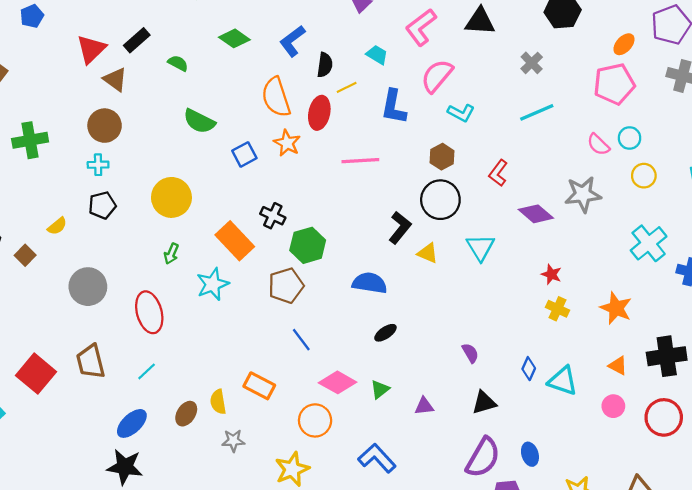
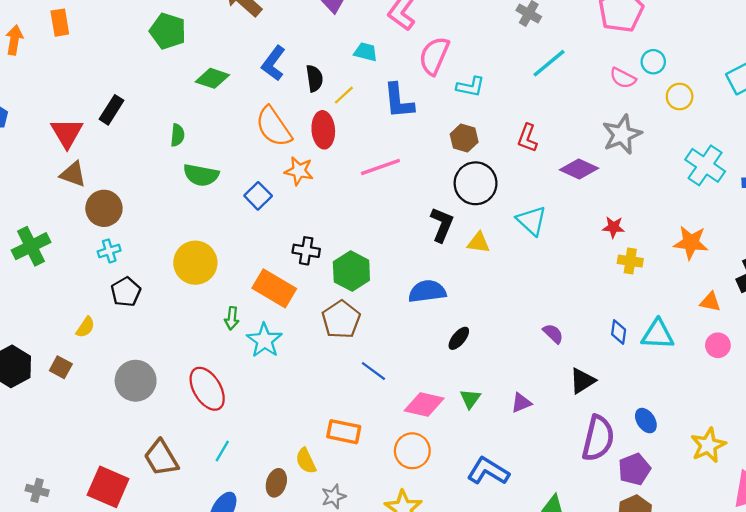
green semicircle: (178, 63) -> (177, 135), moved, turned 84
brown triangle: (115, 79) -> (73, 174), moved
green arrow: (171, 254) -> (232, 318), moved

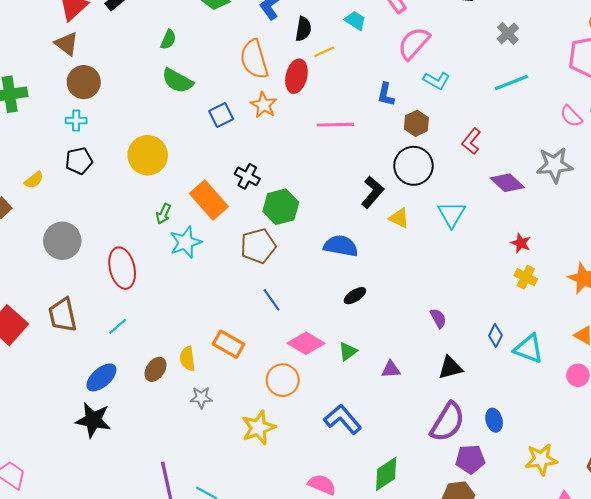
blue L-shape: (399, 101) -> (386, 94), moved, size x0.7

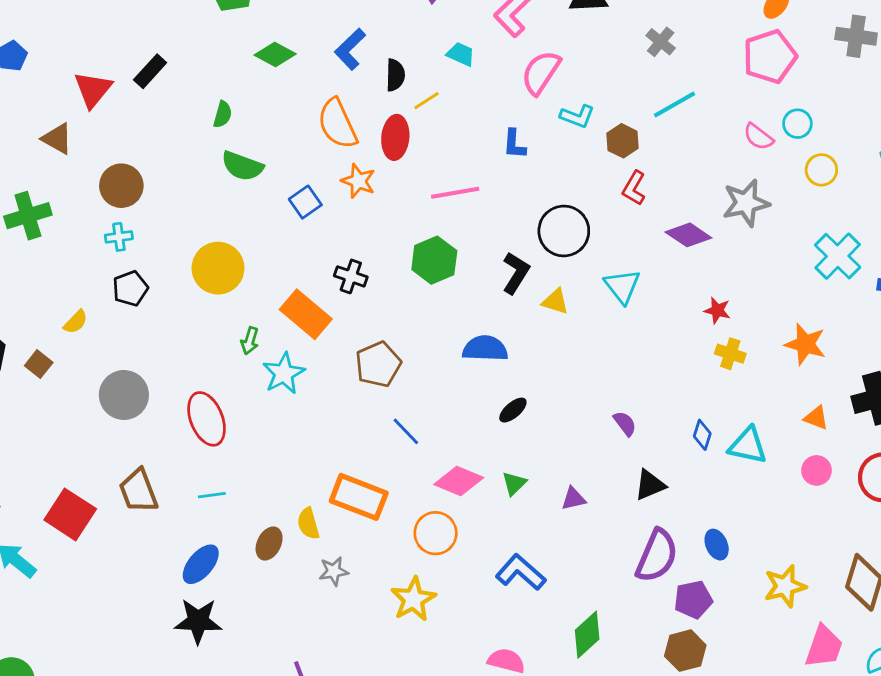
brown triangle: (67, 44) -> (57, 139), moved
brown hexagon: (416, 123) -> (623, 141), moved
green hexagon: (281, 207) -> (434, 260), moved
cyan line: (118, 326) -> (212, 495), turned 42
orange rectangle: (229, 344) -> (359, 497), size x1.4

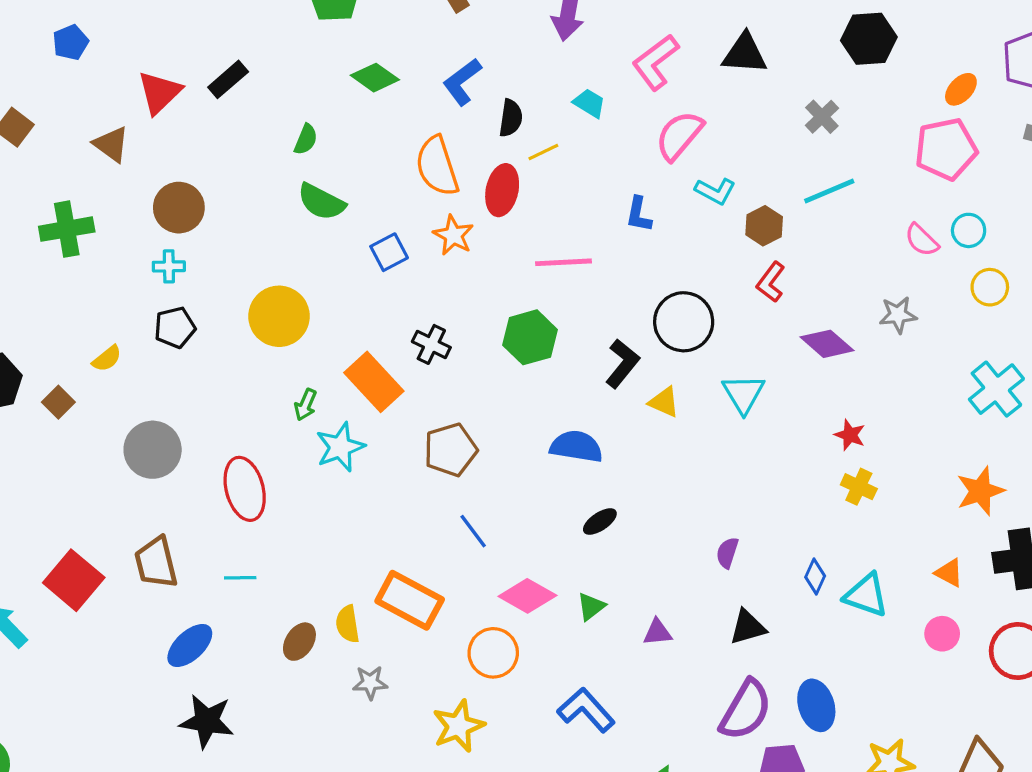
gray star: (746, 203) -> (898, 315), size x0.7
orange star: (805, 344) -> (980, 491), moved, turned 30
purple semicircle: (625, 423) -> (727, 553), turned -132
blue ellipse: (717, 545) -> (816, 705), size x1.4
blue ellipse: (201, 564) -> (190, 646), moved

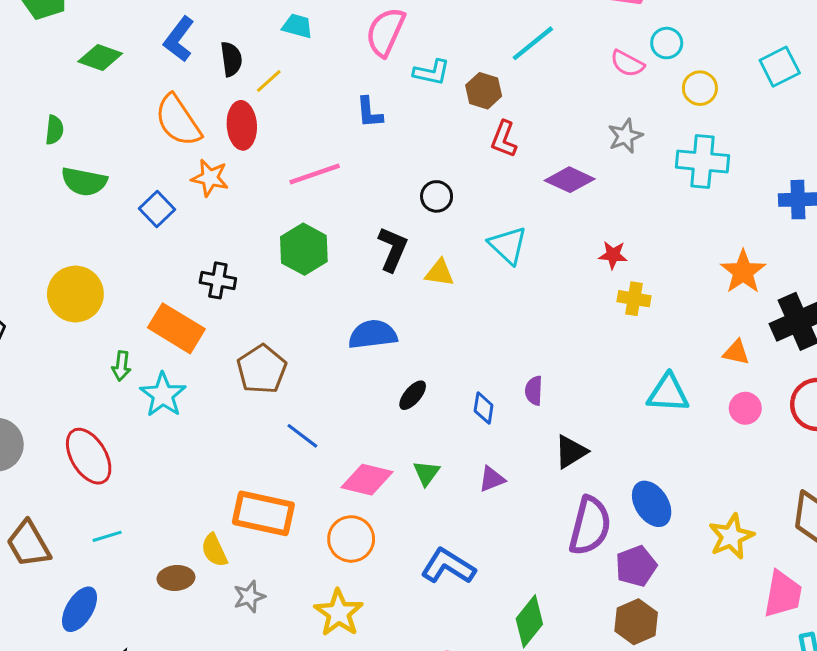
black circle: (684, 322) -> (437, 196), size x0.6
cyan cross: (996, 389) -> (702, 161), moved, turned -30
blue diamond: (815, 577) -> (484, 408), moved
brown ellipse: (299, 642) -> (176, 578), turned 68

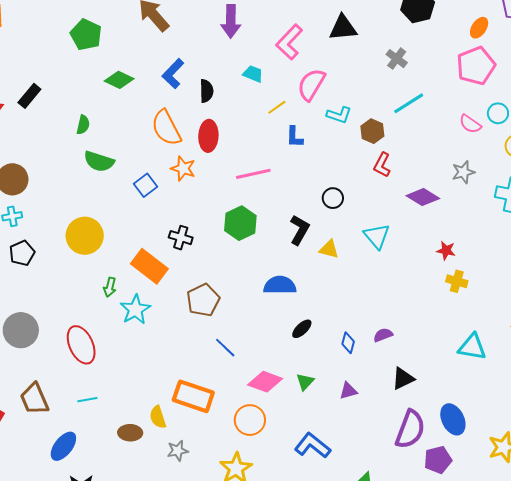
yellow line: (269, 81) -> (277, 107), moved
purple semicircle: (534, 391) -> (383, 335), turned 60

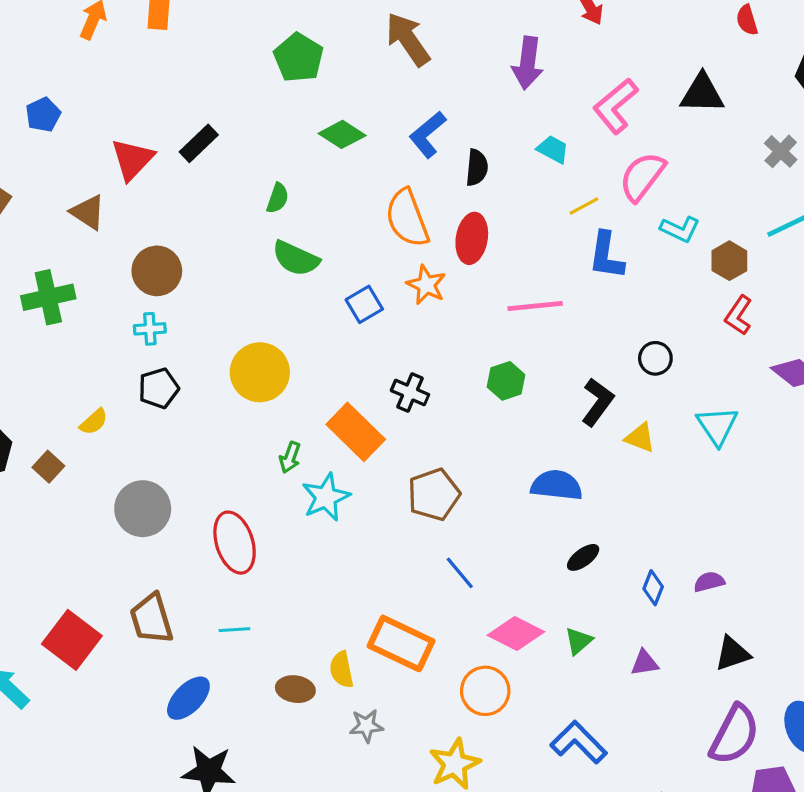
blue L-shape: (294, 137) -> (606, 256), size x1.4
green hexagon: (240, 223) -> (506, 381), size x0.7

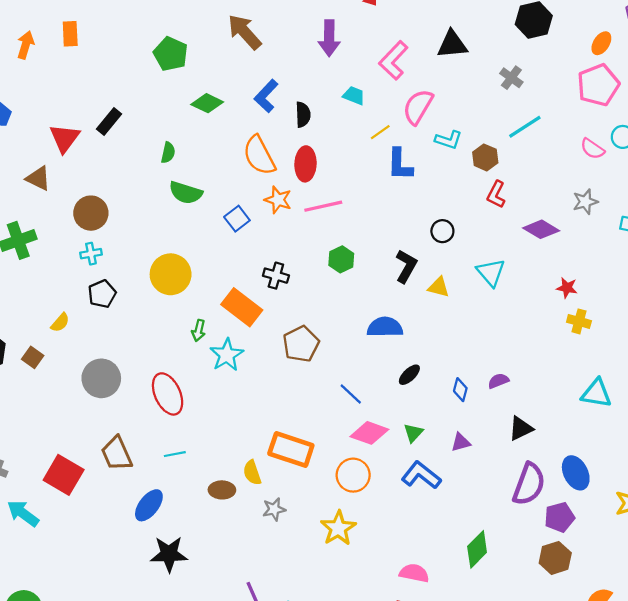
pink line: (535, 306) -> (323, 206), moved
blue line: (460, 573) -> (351, 394), moved
blue L-shape: (579, 742) -> (421, 475), moved

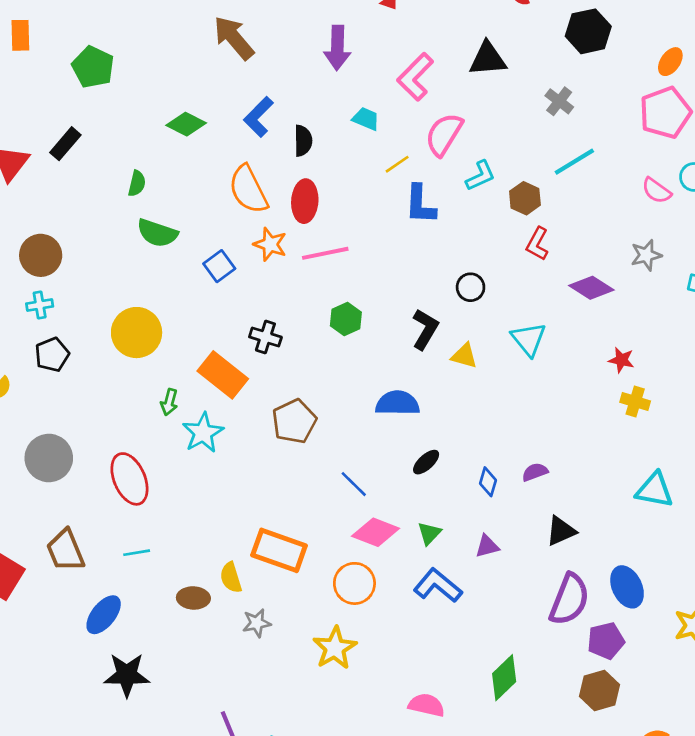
green pentagon: (171, 54) -> (93, 67), moved
cyan L-shape: (448, 140) -> (480, 176), turned -44

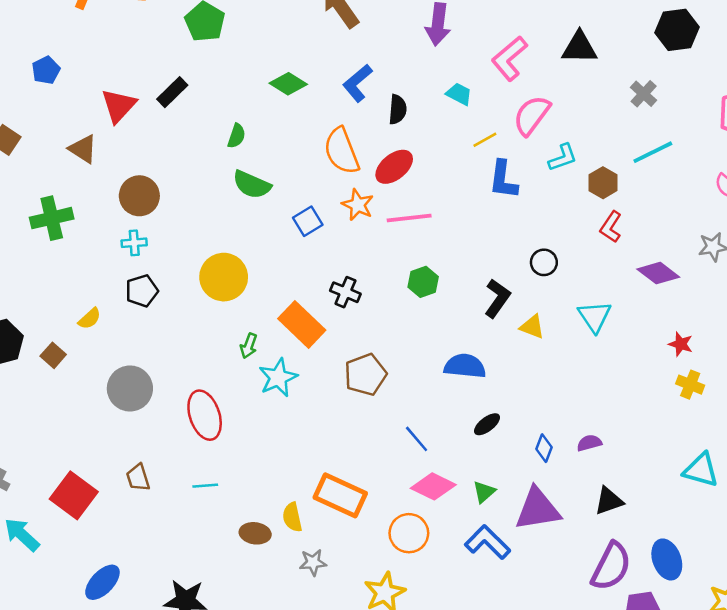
red ellipse: (305, 201) -> (394, 167), turned 42
purple triangle: (487, 546) -> (538, 509), size x2.0
brown trapezoid: (66, 551) -> (138, 478), size x0.7
blue ellipse: (104, 615) -> (102, 582), moved

